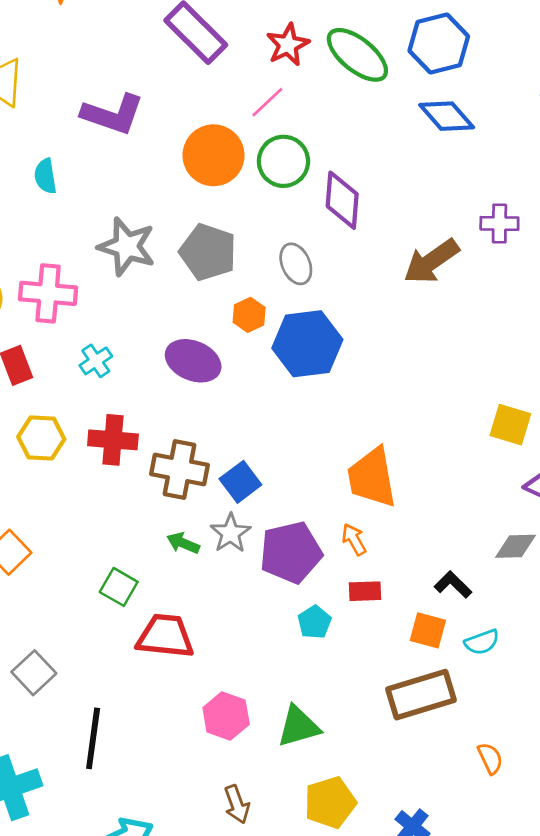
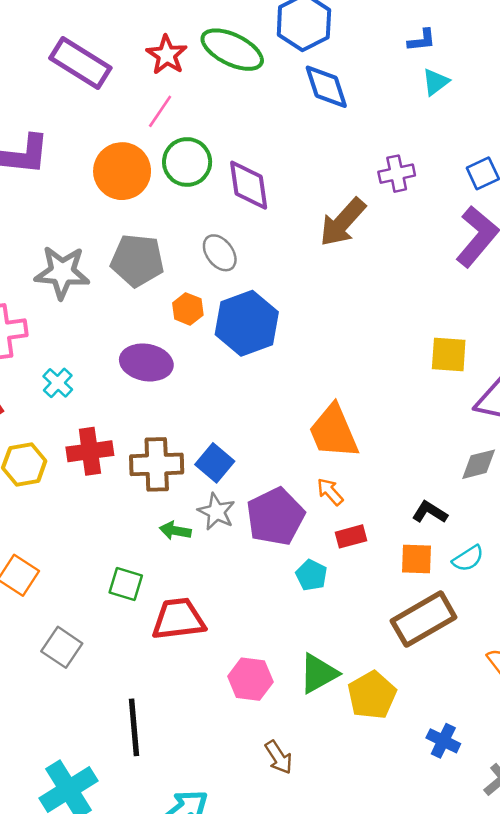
blue diamond: (447, 116) -> (326, 87), turned 36
gray square: (34, 673) -> (62, 647), moved
yellow pentagon: (330, 802) -> (372, 695), moved

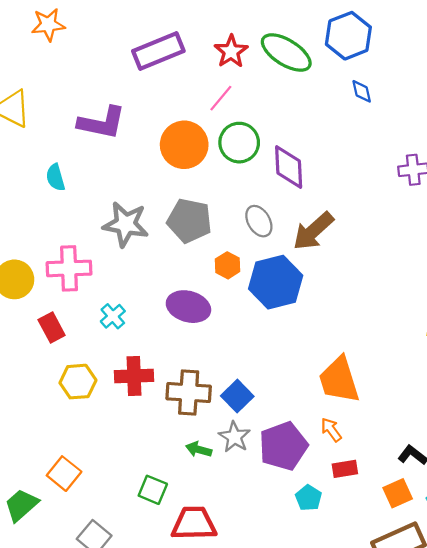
purple rectangle: (80, 63) -> (158, 51), turned -60
blue diamond: (326, 87) -> (362, 91), size x0.6
brown arrow: (343, 222) -> (313, 231), moved
orange square: (416, 559) -> (398, 493), turned -32

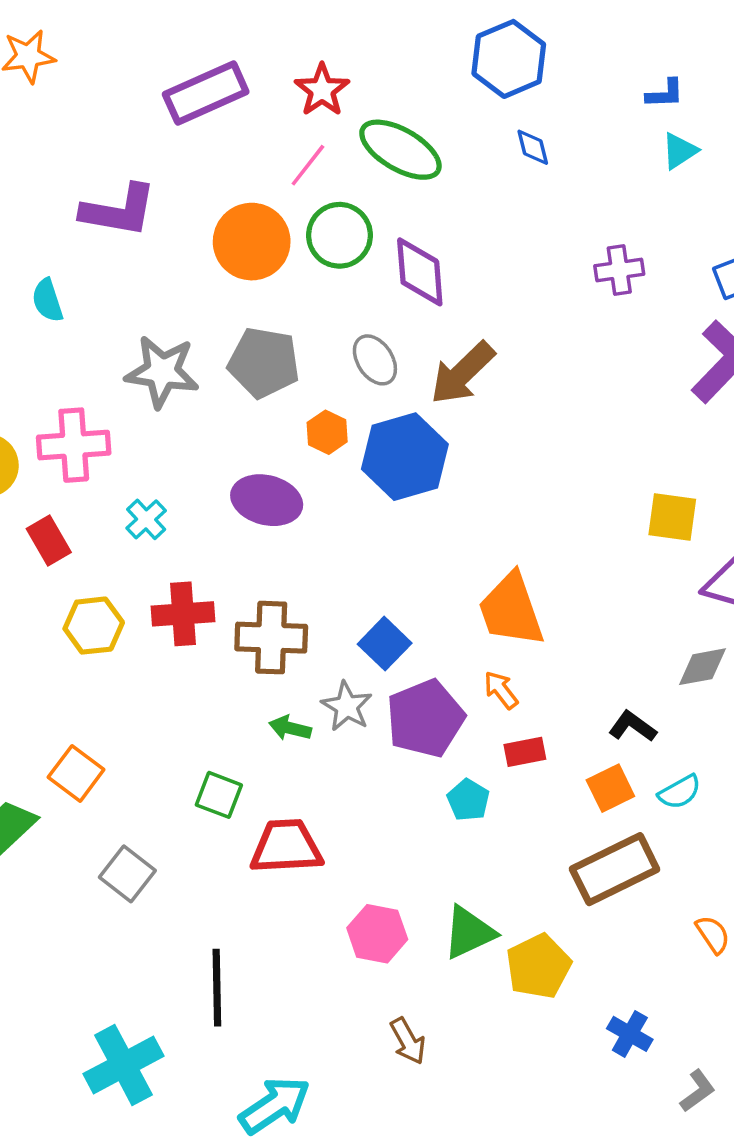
green ellipse: (286, 53) -> (400, 150), moved
blue square: (237, 396) -> (385, 644), moved

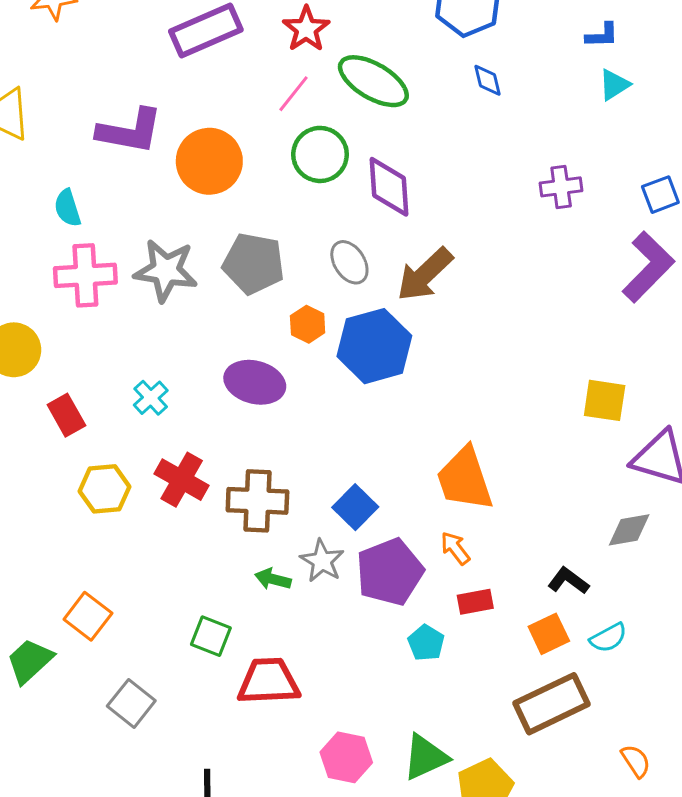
orange circle: (252, 242) -> (209, 161), moved
pink cross: (74, 445) -> (85, 275), moved
red cross: (183, 614) -> (182, 480), turned 33

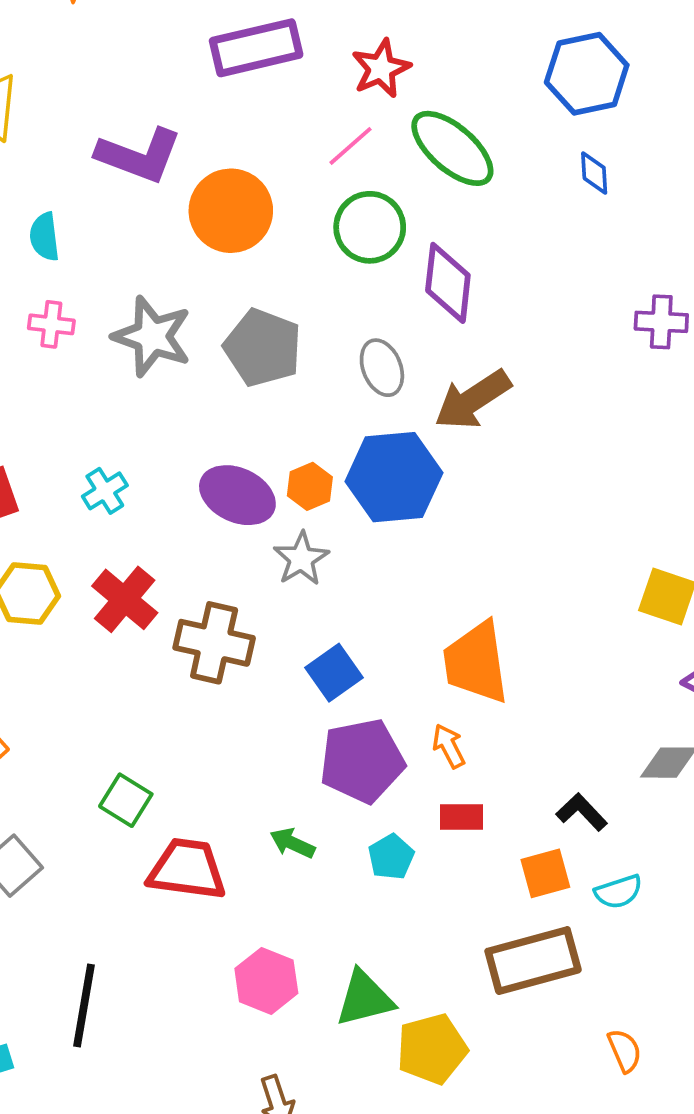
pink cross: (85, 275) -> (51, 324), size x0.6
orange hexagon: (308, 324) -> (310, 486), moved
gray star: (322, 561) -> (301, 559), moved
green arrow: (273, 579) -> (292, 843), moved

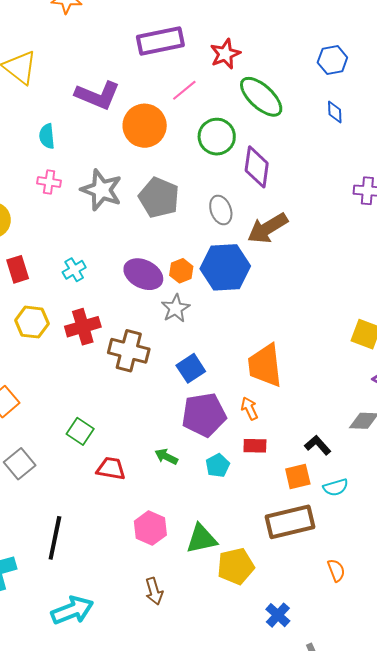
blue hexagon: (587, 74) -> (332, 60), size x0.7
pink line: (350, 146) -> (184, 90), moved
red cross: (125, 599) -> (83, 327), turned 32
red trapezoid: (187, 869) -> (111, 468), size x0.7

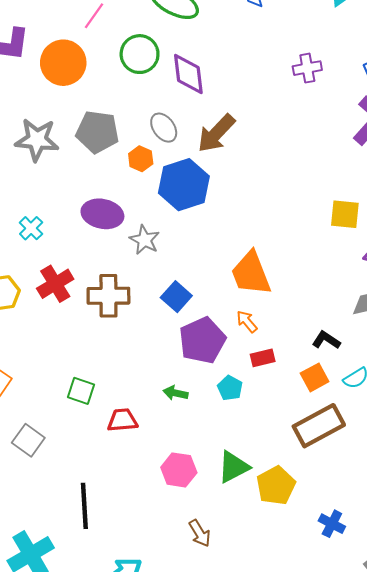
orange hexagon: (181, 271) -> (141, 159), moved

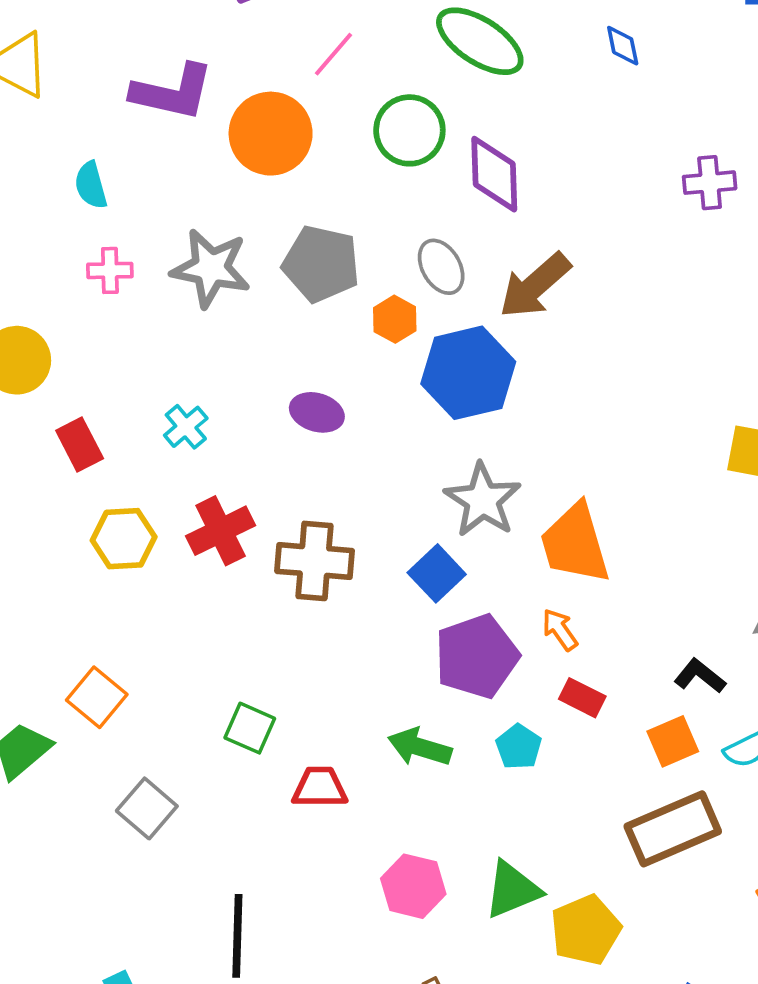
purple ellipse: (102, 214) -> (317, 412), size x0.7
gray star: (145, 240) -> (483, 500), moved, size x1.4
red rectangle: (263, 358) -> (582, 698), turned 35
green arrow: (175, 393) -> (420, 747), size x1.4

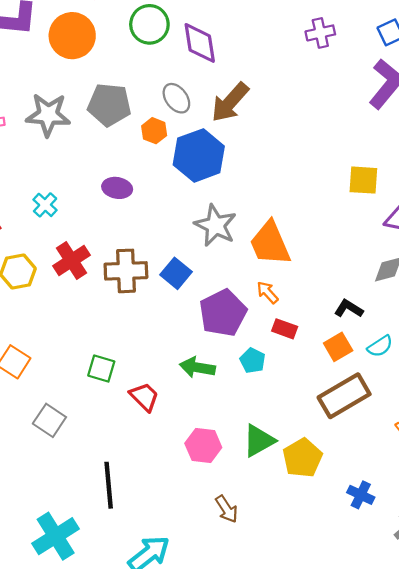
blue square: (437, 573) -> (176, 273), moved
red trapezoid: (320, 787) -> (144, 397), turned 52

